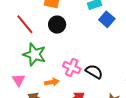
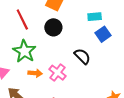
black semicircle: (94, 72) -> (82, 56), moved
orange arrow: (52, 82) -> (35, 73), moved

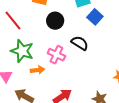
black circle: (53, 27) -> (55, 21), moved
pink cross: (57, 73) -> (56, 55), moved

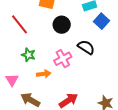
green star: (22, 51) -> (28, 55), size x0.6
pink cross: (56, 55) -> (63, 59), turned 36

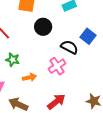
blue square: (101, 21) -> (88, 36), moved
pink cross: (63, 59) -> (57, 66), moved

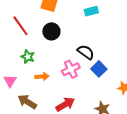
black circle: (43, 27) -> (51, 31), moved
blue square: (88, 36) -> (99, 69), moved

